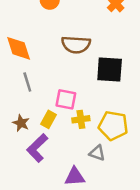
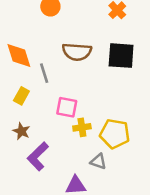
black square: (110, 69) -> (121, 56), moved
gray line: (27, 82) -> (44, 73), moved
yellow rectangle: (48, 119) -> (21, 96), moved

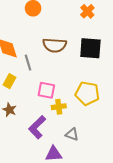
yellow pentagon: (115, 134) -> (87, 93), moved
purple L-shape: (38, 156) -> (37, 127), moved

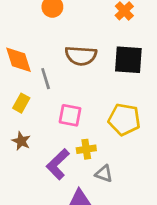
yellow cross: (59, 107) -> (86, 149), moved

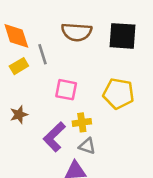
yellow rectangle: (21, 103) -> (19, 66), moved, turned 30
brown star: (21, 141) -> (19, 115), turned 30
gray triangle: (104, 174) -> (87, 146), moved

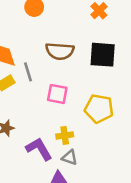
pink square: (66, 90) -> (57, 94), moved
purple L-shape: (54, 137) -> (39, 149), turned 104

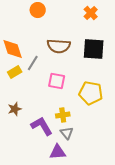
gray line: (28, 72) -> (33, 63), turned 49
gray triangle: (70, 157) -> (67, 133), turned 32

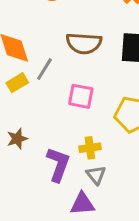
purple L-shape: (42, 126) -> (58, 164), turned 50

